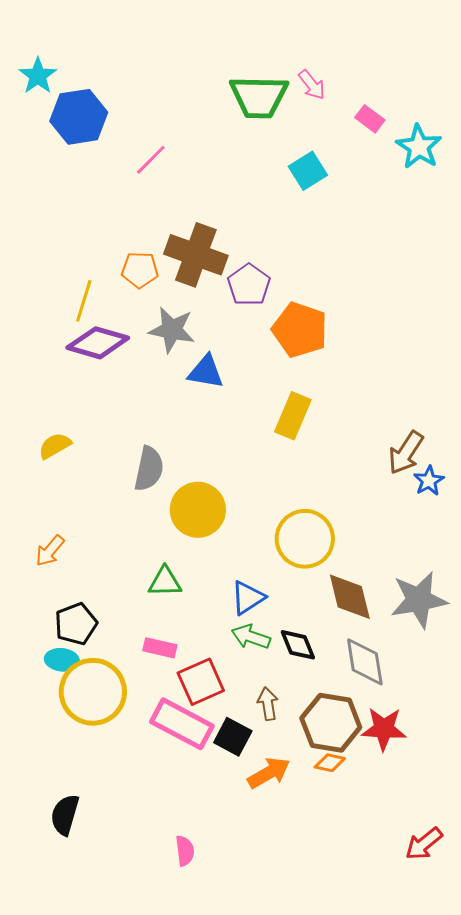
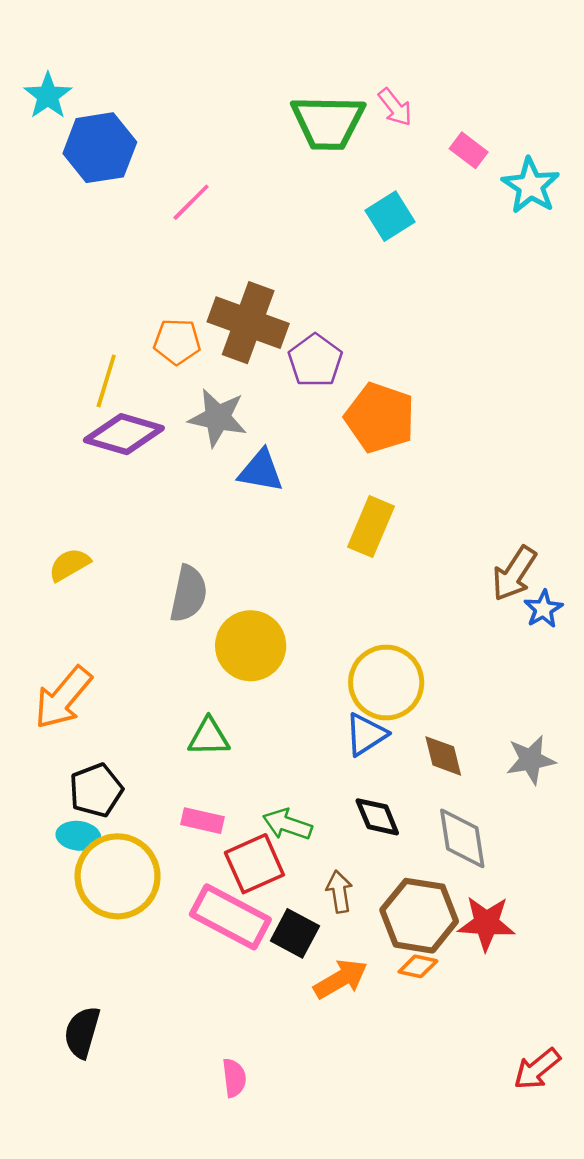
orange arrow: (50, 551) -> (63, 698), size x1.6
brown diamond: (350, 597) -> (443, 756), size x0.7
blue triangle: (248, 598) -> (366, 734), moved
gray star: (419, 600) -> (531, 760), size x0.7
green arrow: (251, 637) -> (287, 824), moved

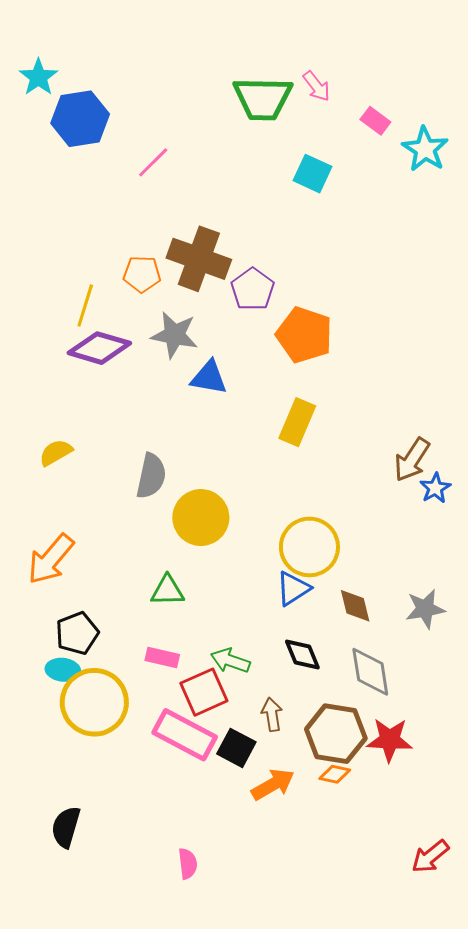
cyan square: (390, 216) -> (312, 174), turned -33

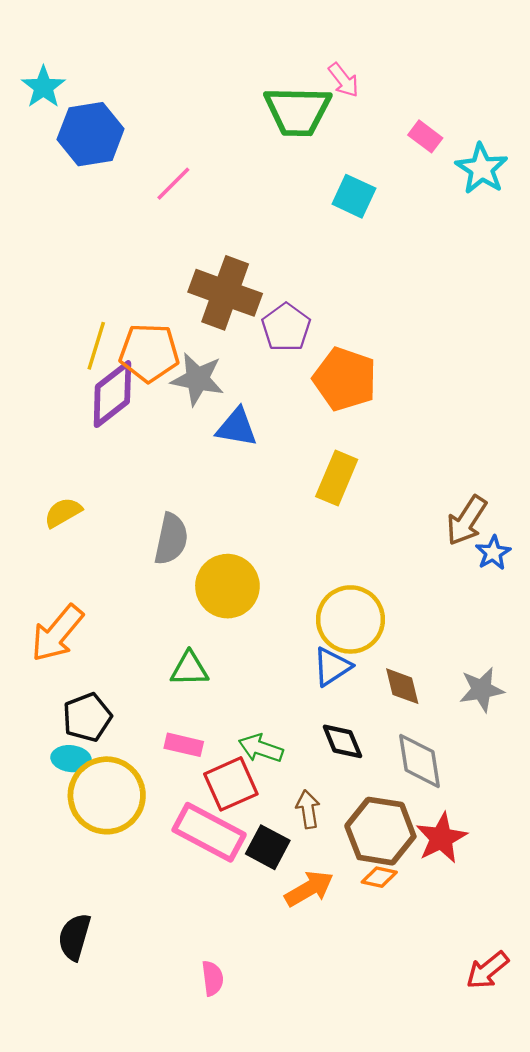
pink arrow: (317, 86) -> (344, 80), moved
orange pentagon: (142, 274) -> (149, 353), moved, size x1.4
purple diamond: (99, 348) -> (112, 394), turned -54
red star: (390, 740) -> (441, 838), turned -30

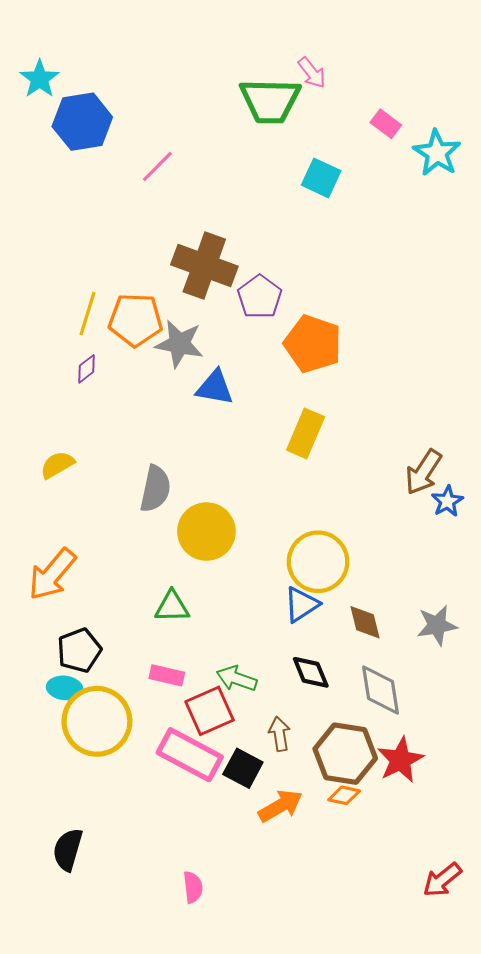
purple diamond: (112, 394) -> (87, 369), moved, size x0.5

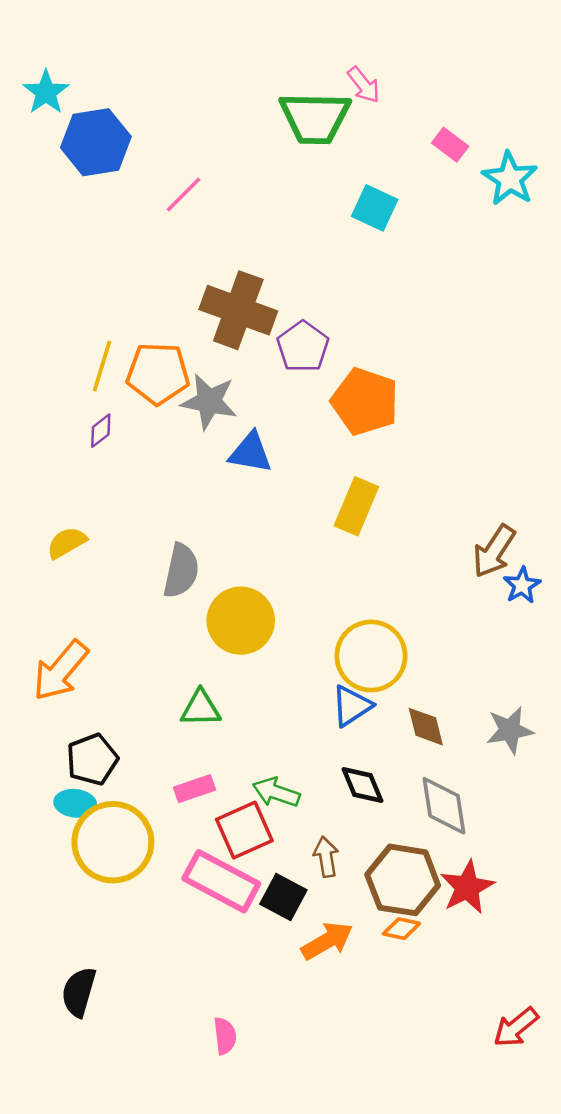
pink rectangle: (167, 675) -> (194, 789), turned -32

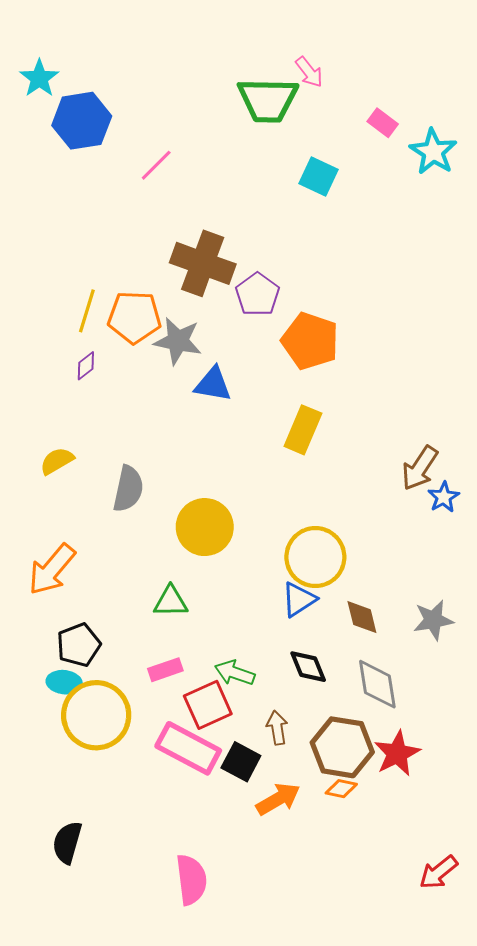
gray semicircle: (181, 571) -> (128, 489), moved
pink semicircle: (225, 1036) -> (191, 880), size x1.6

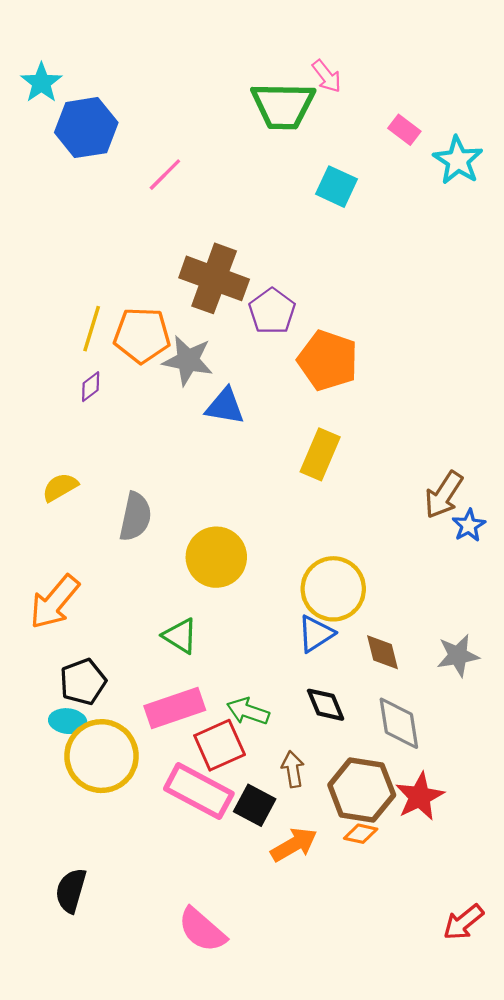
green triangle: (171, 601) -> (180, 636), turned 33
pink rectangle: (165, 670) -> (175, 708), size x1.6
pink semicircle: (191, 880) -> (202, 930), turned 138

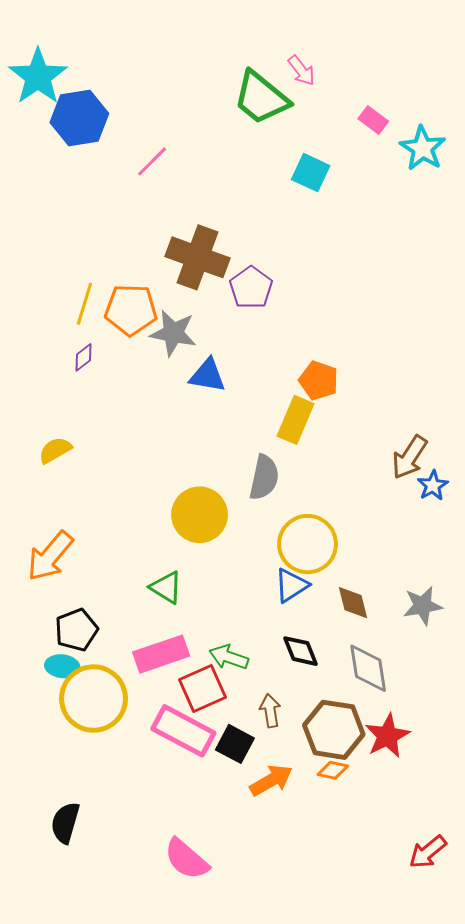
cyan star: (41, 83) -> (38, 77), size x1.5
green trapezoid: (283, 106) -> (261, 98), turned 38
orange pentagon: (328, 360) -> (319, 380), moved, size x0.7
gray semicircle: (135, 517) -> (264, 477), moved

